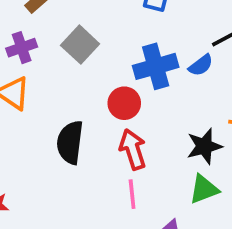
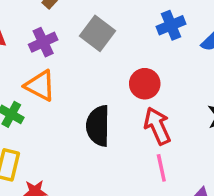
blue cross: (156, 66) -> (171, 25), moved, size x0.7

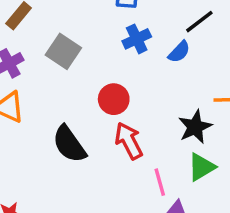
black semicircle: (98, 126) -> (69, 144), turned -33
pink line: (161, 168) -> (160, 182), moved

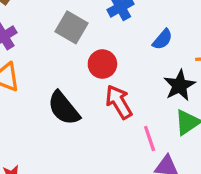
gray square: (63, 51) -> (72, 27), moved
blue semicircle: (179, 52) -> (163, 39), moved

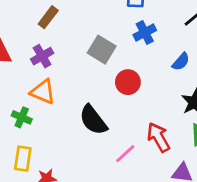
red arrow: (119, 102) -> (158, 137), moved
pink line: (150, 139) -> (125, 154), moved, turned 65

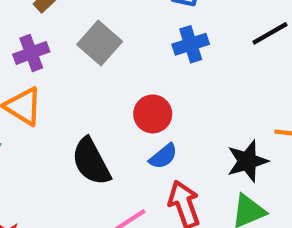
gray square: (102, 50) -> (100, 43), moved
blue semicircle: (181, 62) -> (163, 156), moved

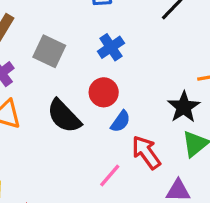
blue cross: (191, 44) -> (111, 47), moved
black semicircle: (91, 161) -> (64, 116), moved

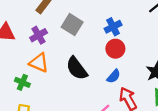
red circle: (104, 92) -> (115, 49), moved

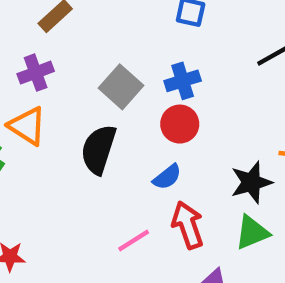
gray square: (72, 25) -> (121, 87), moved
black semicircle: (77, 68) -> (99, 149), turned 45

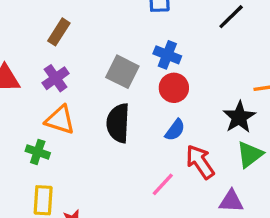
blue cross: (183, 81) -> (167, 55), turned -36

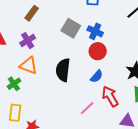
gray square: (122, 72) -> (71, 28), moved
green cross: (38, 152) -> (14, 84), turned 32

